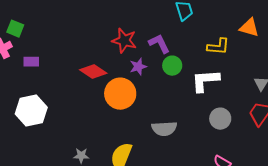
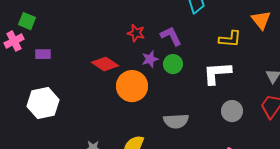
orange triangle: (249, 28) -> (261, 20), turned 35
red star: (124, 41) -> (136, 33), size x0.7
green circle: (172, 66) -> (173, 64), moved

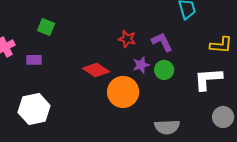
green square: (27, 21) -> (46, 27), moved

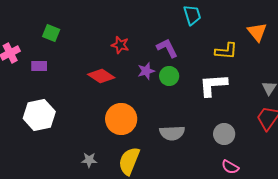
red star: (127, 39) -> (120, 45), moved
orange circle: (123, 92) -> (121, 119), moved
gray circle: (223, 117) -> (224, 134), moved

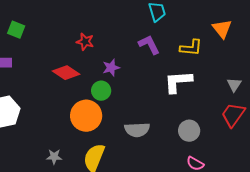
purple L-shape: (167, 48) -> (149, 45), moved
green circle: (169, 76) -> (101, 91), moved

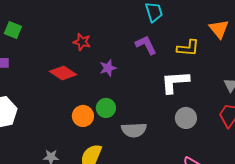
green circle: (101, 91) -> (106, 108), moved
orange circle: (86, 116) -> (83, 116), size x0.7
gray circle: (189, 131) -> (186, 118), moved

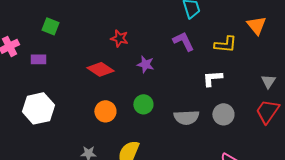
purple star: (108, 68) -> (145, 64), turned 30
white L-shape: (175, 82) -> (212, 78), size x0.7
orange circle: (83, 116) -> (105, 111), moved
gray semicircle: (134, 130) -> (186, 117), moved

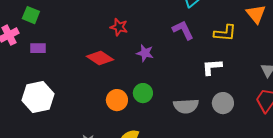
green square: (50, 26) -> (31, 15), moved
orange circle: (105, 111) -> (117, 100), moved

